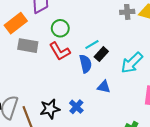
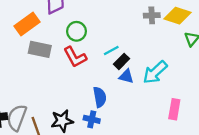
blue semicircle: (86, 64) -> (100, 97), moved
blue triangle: (104, 87) -> (126, 76), moved
blue cross: (76, 107) -> (92, 119), turned -32

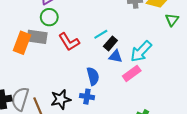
orange rectangle: (27, 24) -> (22, 43), moved, turned -30
green circle: (76, 31) -> (49, 17), moved
pink rectangle: (174, 109) -> (132, 73), moved, turned 48

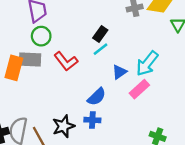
black rectangle: (110, 43) -> (100, 34), moved
blue triangle: (116, 56) -> (119, 72), turned -40
blue semicircle: (93, 76) -> (97, 97), turned 66

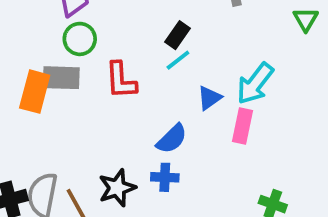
red L-shape: (66, 61) -> (121, 80), turned 35
pink rectangle: (139, 89) -> (242, 126), turned -36

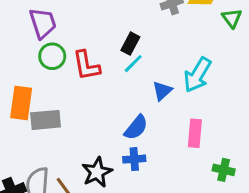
gray rectangle: (61, 78) -> (46, 120), moved
red L-shape: (121, 80) -> (86, 66), moved
pink rectangle: (242, 126) -> (195, 133), moved

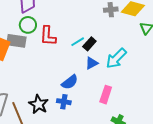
black rectangle: (130, 44) -> (89, 44), moved
gray rectangle: (46, 120) -> (16, 41), moved
black star: (97, 172) -> (39, 104), turned -30

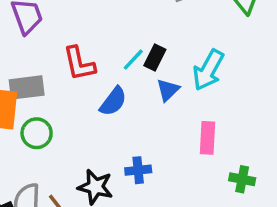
green circle: (28, 25) -> (37, 133), moved
blue semicircle: (70, 82) -> (113, 101), moved

